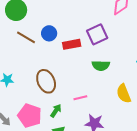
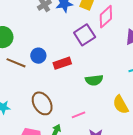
purple square: (97, 34) -> (85, 35), moved

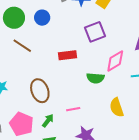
pink diamond: (106, 17) -> (115, 61), moved
blue circle: (38, 56) -> (42, 18), moved

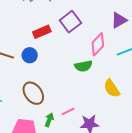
blue circle: (42, 18) -> (30, 55), moved
red rectangle: (68, 55) -> (42, 32), moved
pink line: (73, 109) -> (68, 111), moved

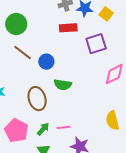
red rectangle: (42, 32) -> (68, 28), moved
green semicircle: (83, 66) -> (63, 85), moved

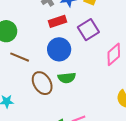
blue circle: (46, 62) -> (59, 49), moved, size x1.5
brown ellipse: (37, 99) -> (42, 83), moved

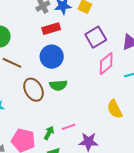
purple square: (88, 30) -> (96, 37), moved

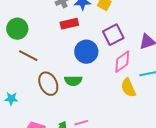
blue circle: (52, 57) -> (86, 52), moved
yellow semicircle: (115, 109) -> (128, 88), moved

